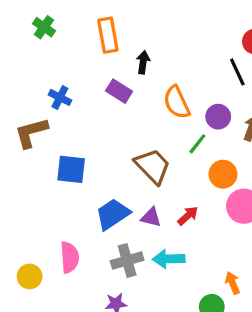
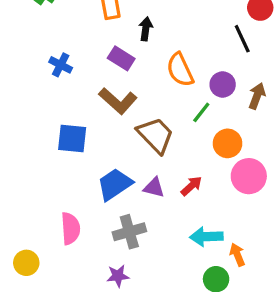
brown L-shape: (31, 133) -> (118, 101), moved, turned -123
cyan arrow: (169, 259) -> (206, 237), moved
yellow circle: (30, 276) -> (26, 263), moved

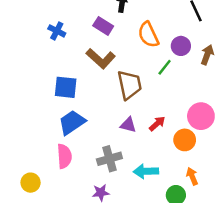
brown trapezoid: (156, 135) -> (130, 85), turned 32
orange circle: (228, 143) -> (185, 140), moved
blue trapezoid: (115, 184) -> (72, 122), moved
cyan arrow: (206, 237) -> (146, 171), moved

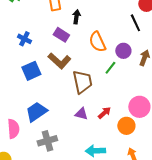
blue square: (66, 87) -> (31, 71), moved, turned -30
pink semicircle: (64, 156) -> (13, 129), moved
gray cross: (109, 159) -> (47, 141), moved

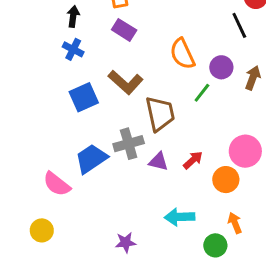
black arrow: (76, 17) -> (73, 16), moved
purple rectangle: (61, 35) -> (124, 30), moved
pink semicircle: (13, 129) -> (57, 184), turned 132
gray cross: (47, 141) -> (129, 144), moved

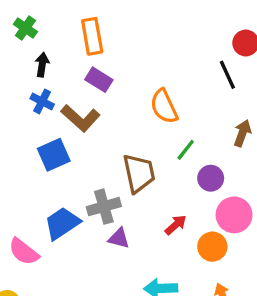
purple circle: (221, 67) -> (211, 178), moved
brown L-shape: (126, 82) -> (80, 118), moved
purple triangle: (159, 162) -> (119, 238), moved

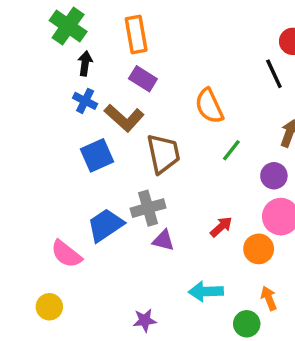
green cross: (25, 28) -> (68, 26), size x1.5
brown trapezoid: (139, 173) -> (163, 154), moved
purple circle: (211, 178) -> (274, 176), moved

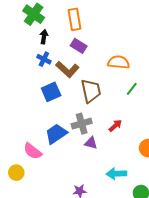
orange semicircle: (209, 106) -> (118, 62), turned 120
red arrow: (221, 227) -> (115, 126), moved
yellow circle: (49, 307) -> (16, 173), moved

